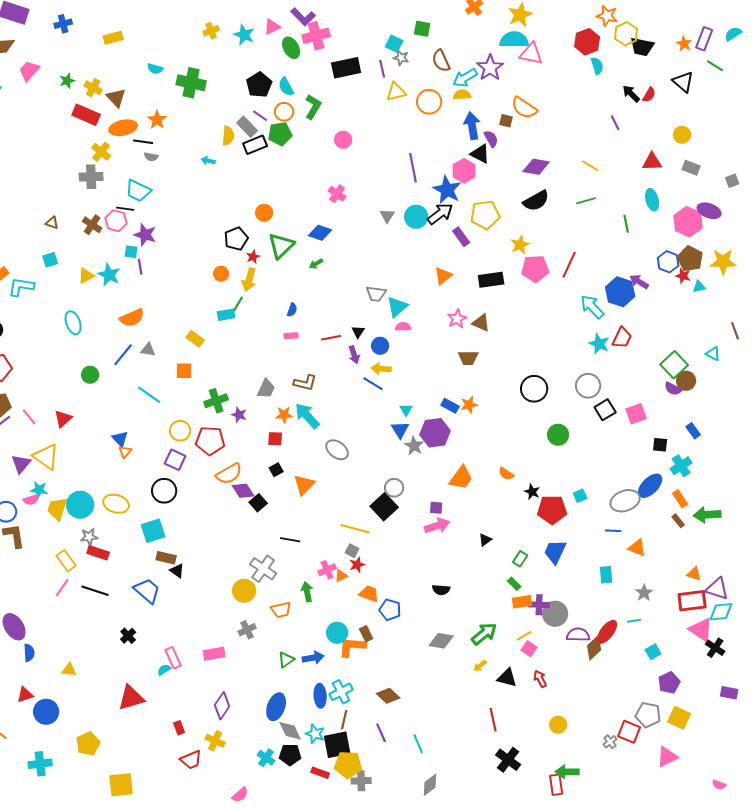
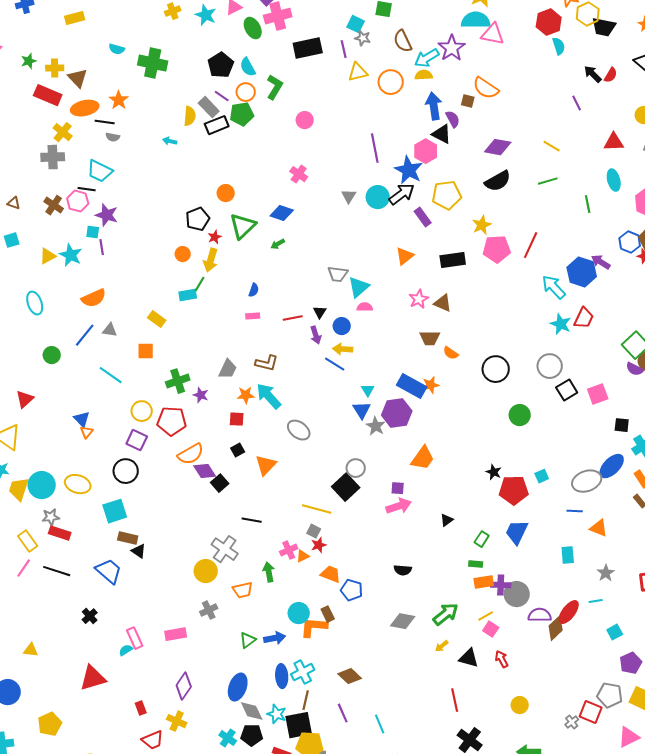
yellow cross: (93, 88) -> (55, 68), turned -30
blue rectangle: (450, 406) -> (412, 386), size x1.6
orange semicircle: (506, 474) -> (451, 353), moved
green rectangle: (514, 584) -> (476, 564), turned -40

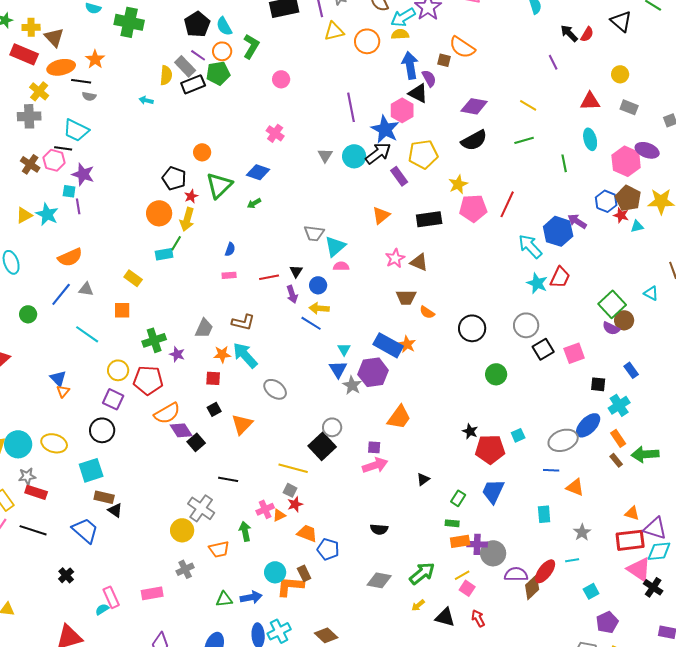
black pentagon: (198, 219) -> (174, 178), turned -30
orange circle: (183, 254) -> (159, 213), size x1.6
orange star: (431, 385) -> (407, 344), turned -30
green triangle: (248, 640) -> (224, 599), turned 30

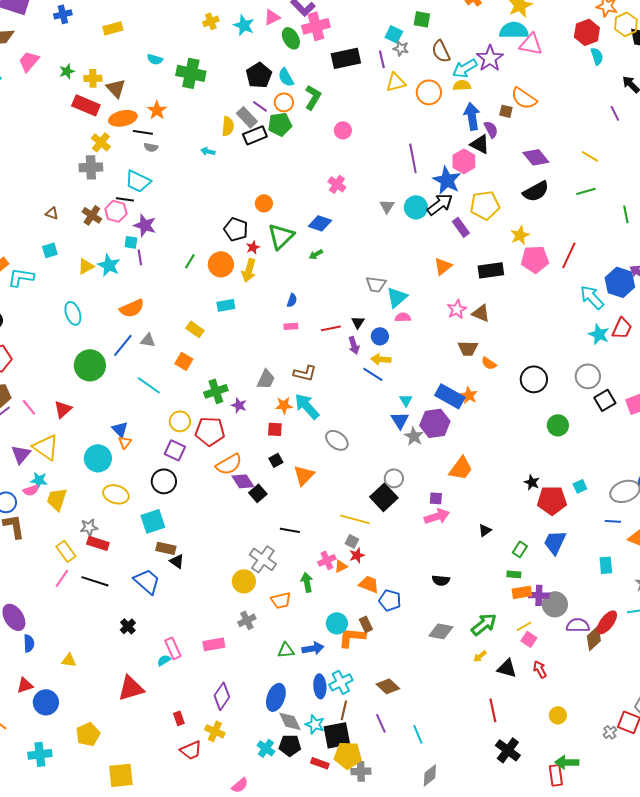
purple diamond: (474, 106) -> (536, 157), turned 40
green line: (176, 243) -> (190, 261), moved
orange square: (122, 310) -> (184, 361), turned 30
green circle: (28, 314) -> (90, 365), size x1.8
cyan circle: (18, 444) -> (98, 458), moved

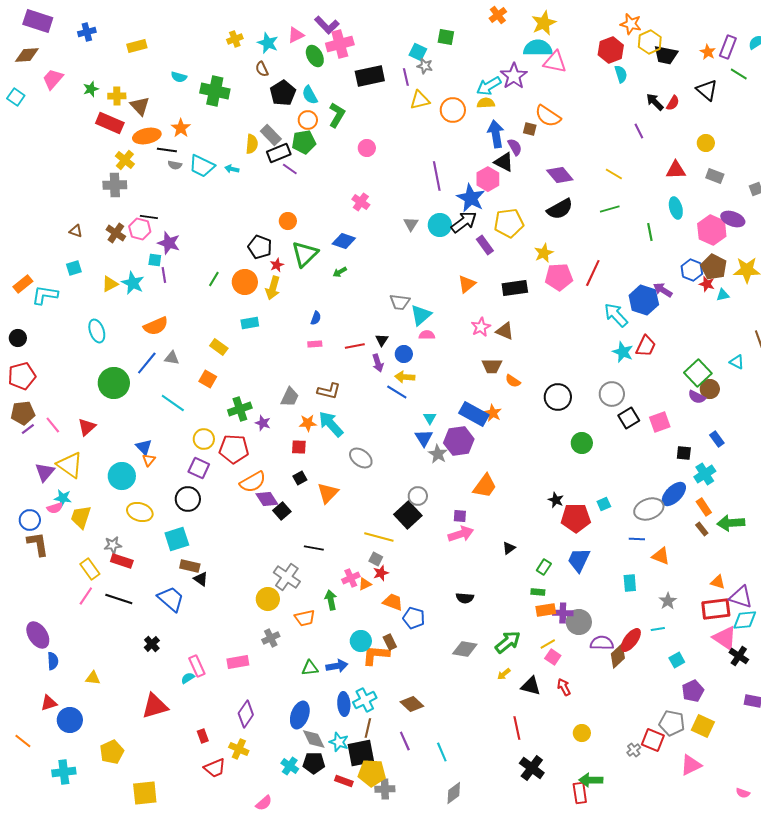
brown semicircle: (441, 51) -> (262, 69), moved, size x0.7
purple line: (260, 106) -> (290, 169), moved
cyan trapezoid: (138, 181) -> (202, 166), moved

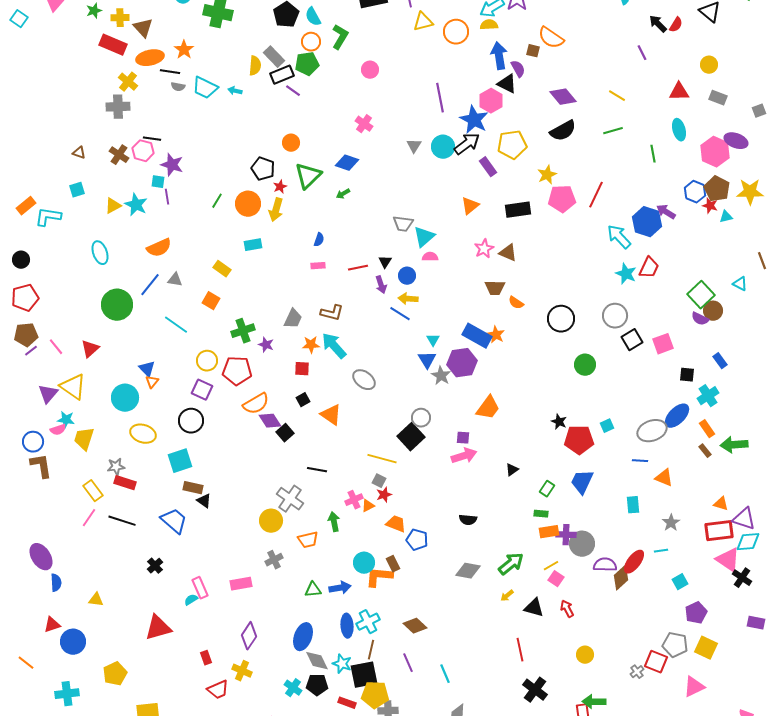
orange triangle: (328, 493) -> (331, 415), turned -40

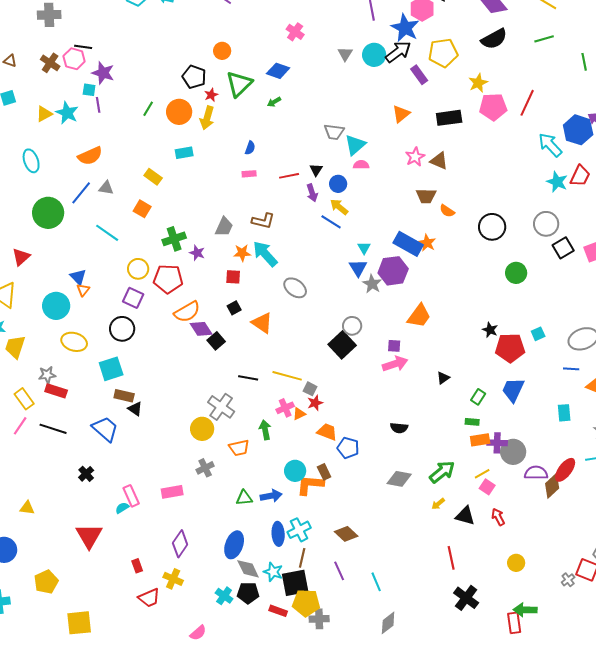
yellow arrow: (408, 299) -> (339, 207), turned 36
yellow line: (382, 459) -> (287, 376), moved
red triangle: (158, 628) -> (89, 536), turned -44

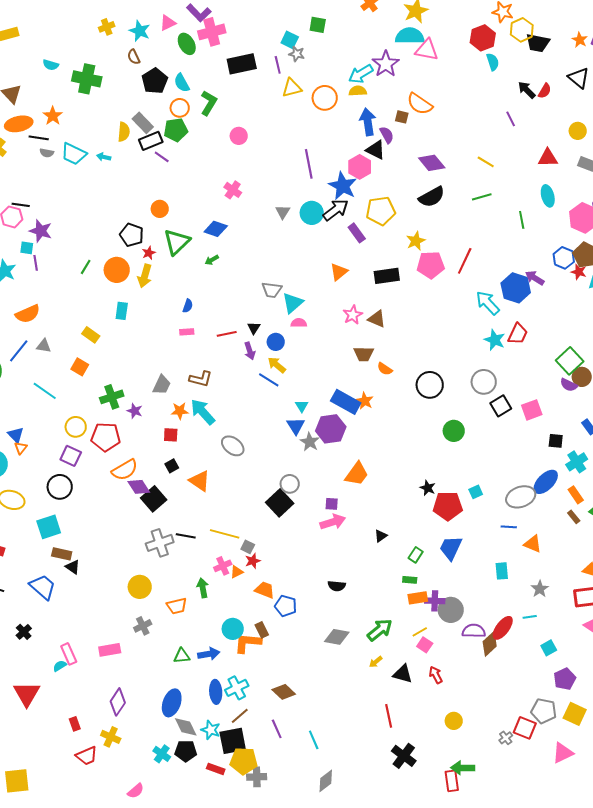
cyan rectangle: (184, 153) -> (122, 311), turned -72
black square: (216, 341) -> (154, 499), size x1.4
gray cross: (221, 407) -> (160, 543), moved, turned 36
brown line: (302, 558) -> (240, 716), turned 36

